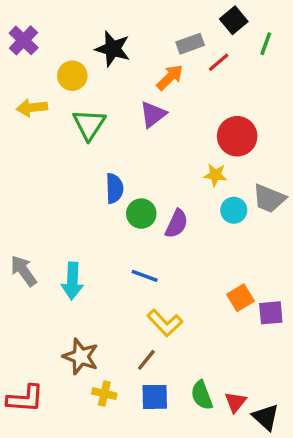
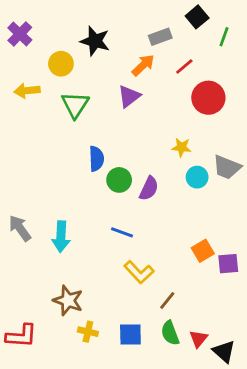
red line: (219, 62) -> (184, 67), moved
red circle: (237, 136) -> (208, 98), moved
brown line: (146, 360) -> (167, 300), moved

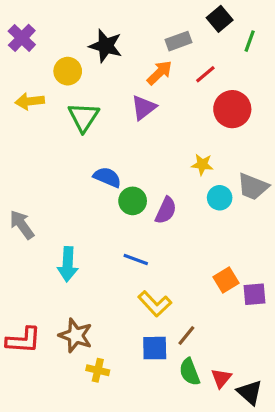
blue semicircle: (96, 159) -> (107, 177), turned -65
gray arrow: (20, 228) -> (22, 225), moved
blue square: (130, 334) -> (155, 348), moved
red L-shape: (21, 336) -> (23, 340), moved

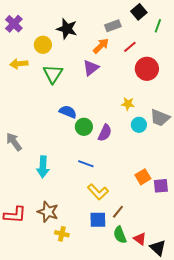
red triangle: (221, 378) -> (140, 239), turned -32

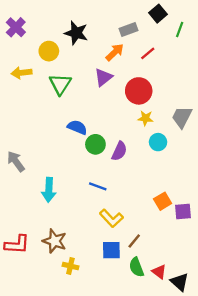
red circle: (147, 69) -> (139, 91), moved
gray trapezoid: (160, 118) -> (182, 117), moved, turned 95

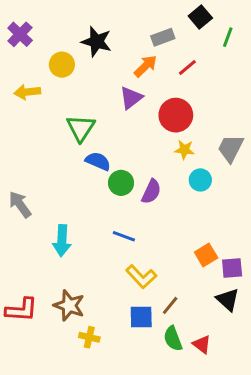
green triangle: (60, 84) -> (81, 128), moved
black triangle: (180, 282) -> (228, 300), moved

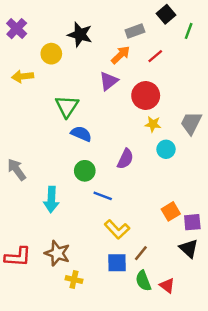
green circle: (121, 183) -> (85, 171), moved

